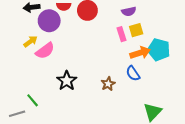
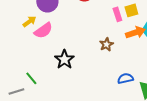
blue semicircle: (133, 73) -> (125, 78), moved, turned 112
brown star: (108, 84) -> (106, 44), moved

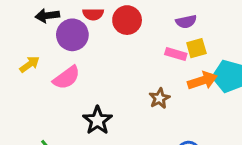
pink rectangle: (117, 14) -> (176, 54), turned -56
yellow arrow: (29, 21) -> (30, 64), moved

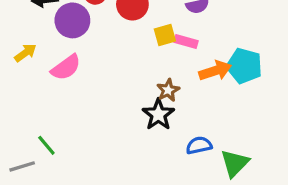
yellow square: (196, 48) -> (165, 35), moved
black star: (97, 120) -> (158, 115), moved

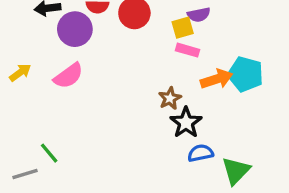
yellow square: (165, 35) -> (183, 28), moved
yellow arrow: (25, 53) -> (20, 73), moved
black star: (158, 115) -> (186, 122), moved

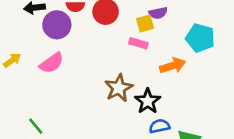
pink rectangle: (188, 50) -> (138, 43), moved
cyan pentagon: (246, 74) -> (200, 38), moved
brown star: (170, 98) -> (119, 88), moved, size x1.5

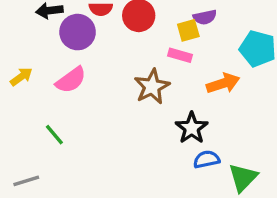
brown star: (119, 88) -> (152, 87), moved
green line: (36, 126) -> (54, 135), moved

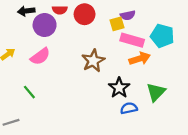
pink rectangle: (180, 55) -> (132, 40), moved, size x1.5
green triangle: (243, 178) -> (156, 92), moved

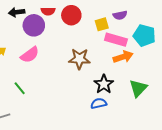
purple semicircle: (128, 15) -> (120, 15), moved
brown star: (93, 61) -> (79, 59), turned 30
blue semicircle: (129, 108) -> (99, 103), moved

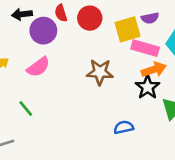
red semicircle: (48, 11) -> (61, 13), turned 72
yellow square: (102, 24) -> (127, 29), size x1.5
black star: (104, 84) -> (148, 87), moved

